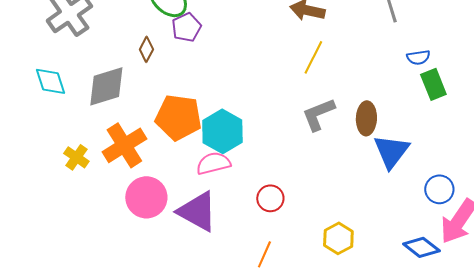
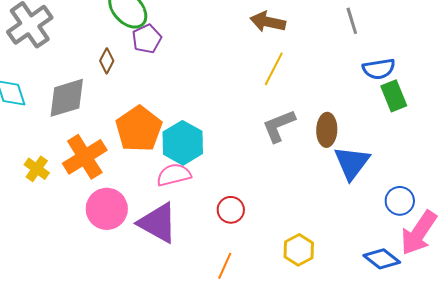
blue semicircle: (418, 57) -> (379, 69), size x1.4
orange pentagon: (178, 117) -> (139, 129), turned 30

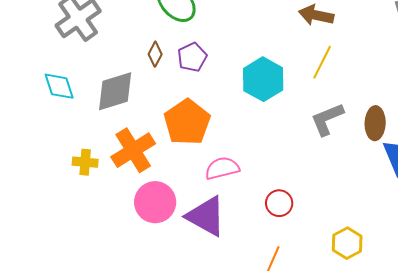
purple pentagon: (147, 39) -> (192, 57), moved
cyan hexagon: (183, 143) -> (263, 79), moved
yellow cross: (37, 169) -> (85, 162), turned -30

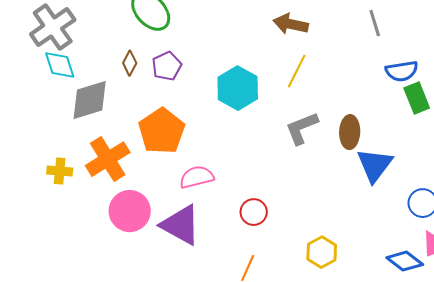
cyan diamond: (59, 86) -> (60, 65), moved

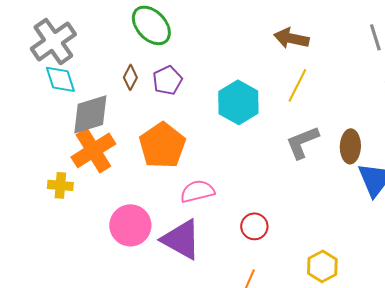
orange cross: (108, 159) -> (93, 150), moved

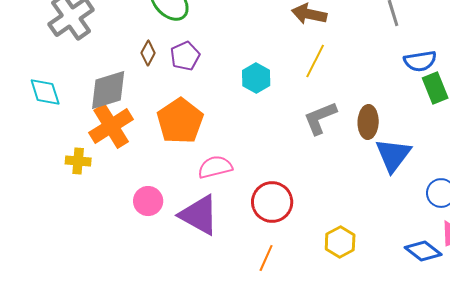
cyan diamond: (60, 79) -> (45, 92), moved
cyan hexagon: (238, 102) -> (256, 78), size x0.7
pink circle: (130, 225) -> (148, 201), size x0.7
red circle: (254, 226) -> (272, 202), size x1.5

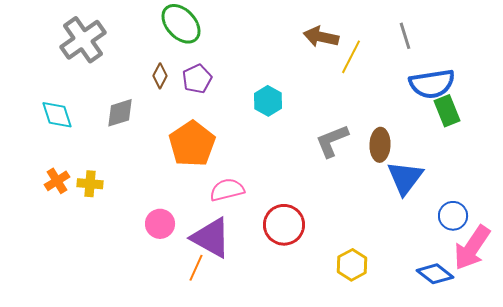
yellow line: (315, 61) -> (351, 57), moved
blue semicircle: (420, 61) -> (432, 84), size x1.4
gray diamond: (108, 90) -> (120, 113), size x0.7
orange cross: (111, 126) -> (57, 181), moved, size x0.6
orange line: (266, 258) -> (196, 268), moved

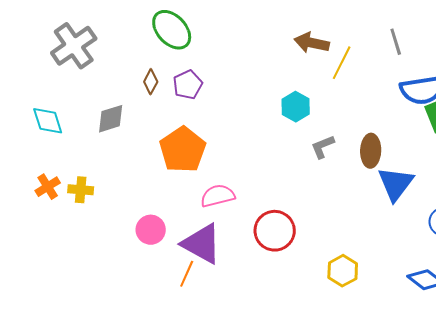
cyan hexagon: (268, 101) -> (296, 107), moved
gray L-shape: (332, 141) -> (323, 147), size x0.7

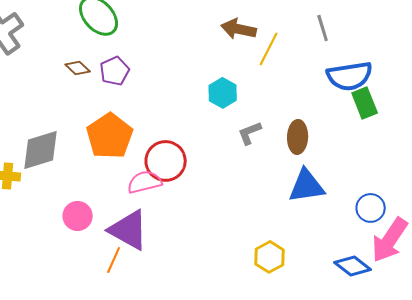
brown diamond: (151, 82) -> (78, 68), turned -75
gray diamond: (111, 119) -> (41, 150), moved, size x1.4
blue triangle: (396, 184) -> (307, 186), moved, turned 45
red circle: (275, 231) -> (166, 161), moved

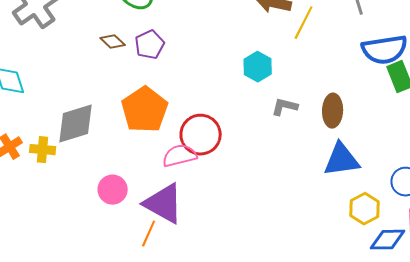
gray L-shape: (250, 133) -> (285, 107), turned 36
yellow hexagon: (270, 257) -> (365, 209), moved
blue diamond: (353, 266) -> (388, 240), turned -39

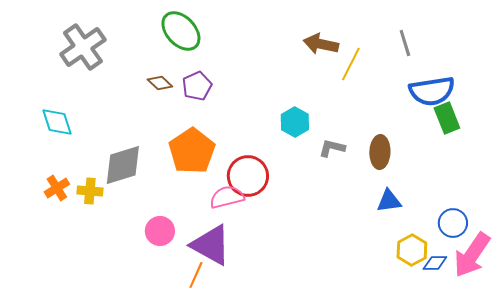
cyan hexagon: (258, 67) -> (295, 122), moved
blue triangle: (342, 160) -> (389, 201), size x0.7
blue diamond: (388, 240) -> (435, 263), moved, size x0.7

